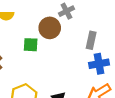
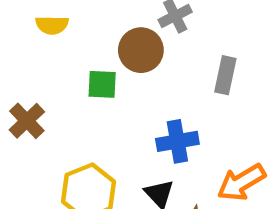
blue cross: (99, 64) -> (177, 141), moved

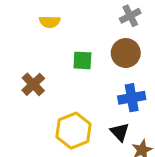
brown circle: (141, 50) -> (126, 53), moved

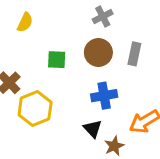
yellow semicircle: (50, 22) -> (25, 22), turned -66
yellow hexagon: (74, 131) -> (35, 109), moved

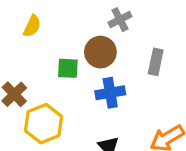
brown circle: (98, 52) -> (100, 52), moved
blue cross: (104, 96) -> (110, 93), moved

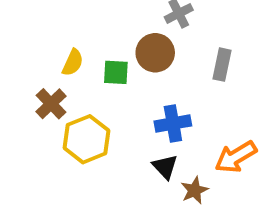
yellow semicircle: (32, 26) -> (73, 63), moved
blue cross: (110, 93) -> (173, 123), moved

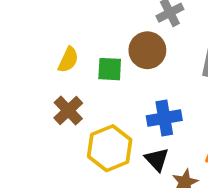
brown cross: (51, 104) -> (68, 111), moved
yellow hexagon: (86, 139) -> (110, 148), moved

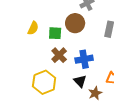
brown cross: (68, 111) -> (59, 55), moved
yellow hexagon: (110, 148) -> (44, 82), moved

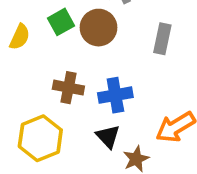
green square: (55, 33) -> (61, 22), moved, turned -32
brown cross: (59, 55) -> (68, 88), turned -35

